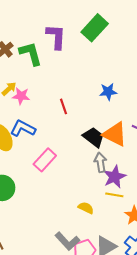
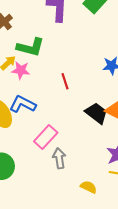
green L-shape: (31, 54) -> (30, 47), moved, turned 120
gray arrow: (100, 162) -> (59, 158), moved

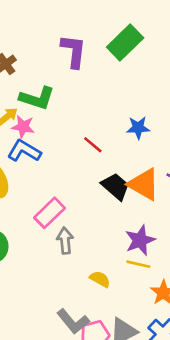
red line: (65, 81) -> (93, 145), moved, turned -35
blue L-shape: (23, 104) -> (24, 151), moved

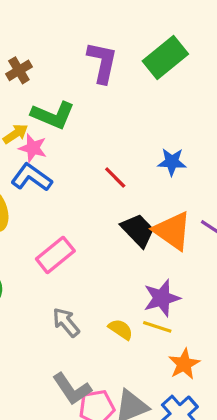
gray arrow: (65, 241) -> (66, 322), moved, turned -40
yellow semicircle: (100, 279) -> (121, 329), moved

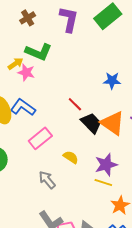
brown cross: (19, 70) -> (28, 18), moved
blue L-shape: (32, 177) -> (23, 107), moved
red line: (115, 178) -> (75, 104), moved
yellow semicircle: (121, 329) -> (71, 157), moved

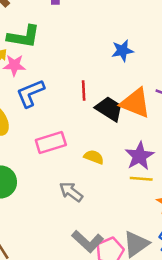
red line: (75, 104) -> (84, 90), turned 56
blue L-shape: (23, 107) -> (30, 93), moved, turned -45
pink rectangle: (40, 138) -> (51, 143), turned 35

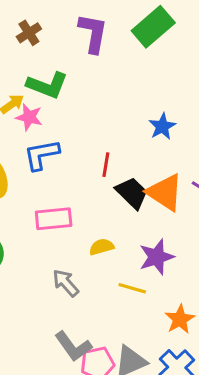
blue star: (122, 51) -> (162, 126), turned -30
yellow semicircle: (94, 157) -> (102, 247), turned -48
yellow line: (141, 179) -> (132, 288), moved

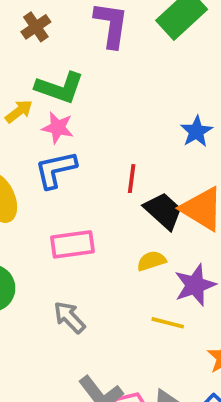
pink star: (29, 117) -> (58, 128), moved
yellow semicircle: (102, 247) -> (151, 261), moved
gray arrow: (66, 283) -> (69, 317), moved

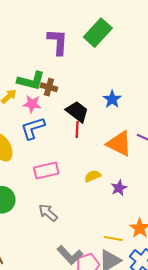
brown cross: (36, 27) -> (49, 87), moved, turned -35
black trapezoid: (163, 211) -> (77, 112), moved
purple star: (195, 285) -> (119, 188), size x0.7
yellow line: (168, 323) -> (113, 238), moved

